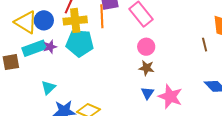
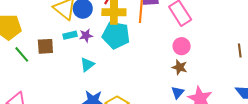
cyan rectangle: (34, 48) -> (70, 35), size x0.6
cyan triangle: (48, 88) -> (87, 64), moved

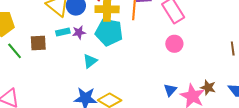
cyan triangle: (87, 64) -> (90, 61), moved
brown star: (180, 67) -> (208, 87), moved

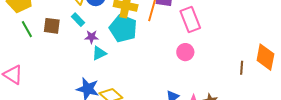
cyan rectangle: (63, 32) -> (78, 20), turned 48
purple star: (79, 32) -> (92, 37), moved

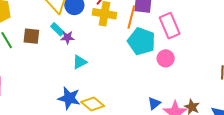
cyan pentagon: (123, 29) -> (141, 41), moved
purple star: (92, 37) -> (67, 37), moved

